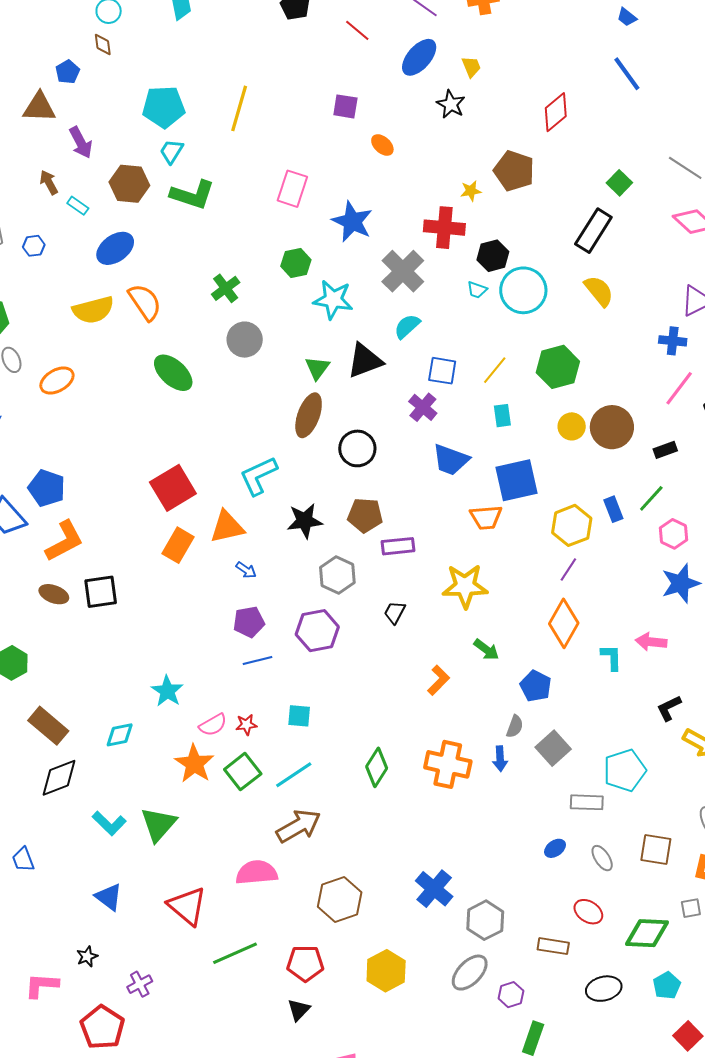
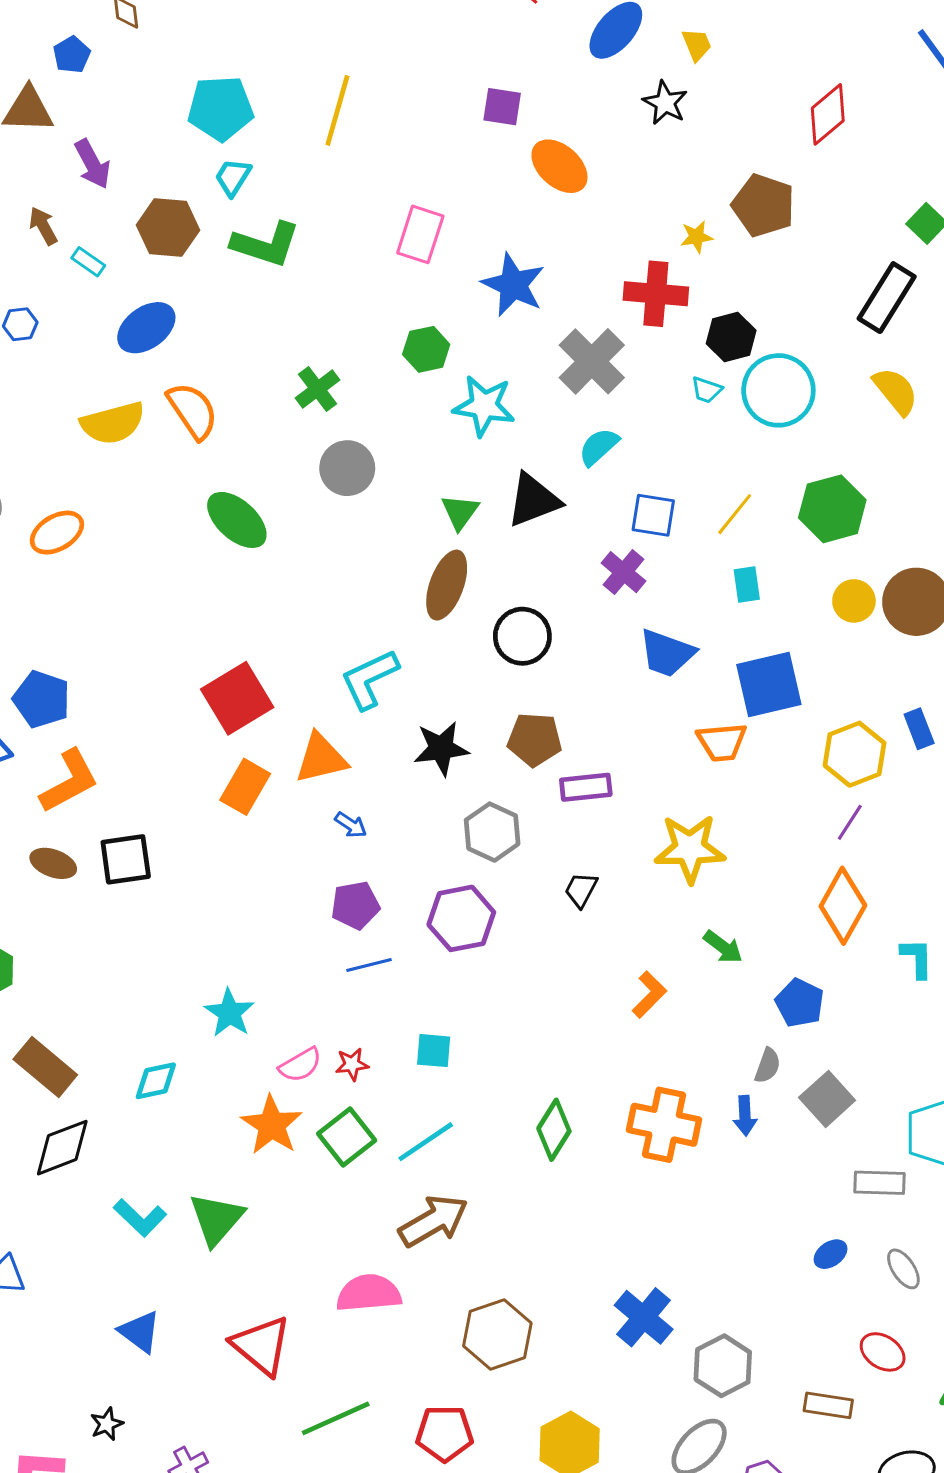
orange ellipse: (382, 145) -> (559, 166), size x1.6

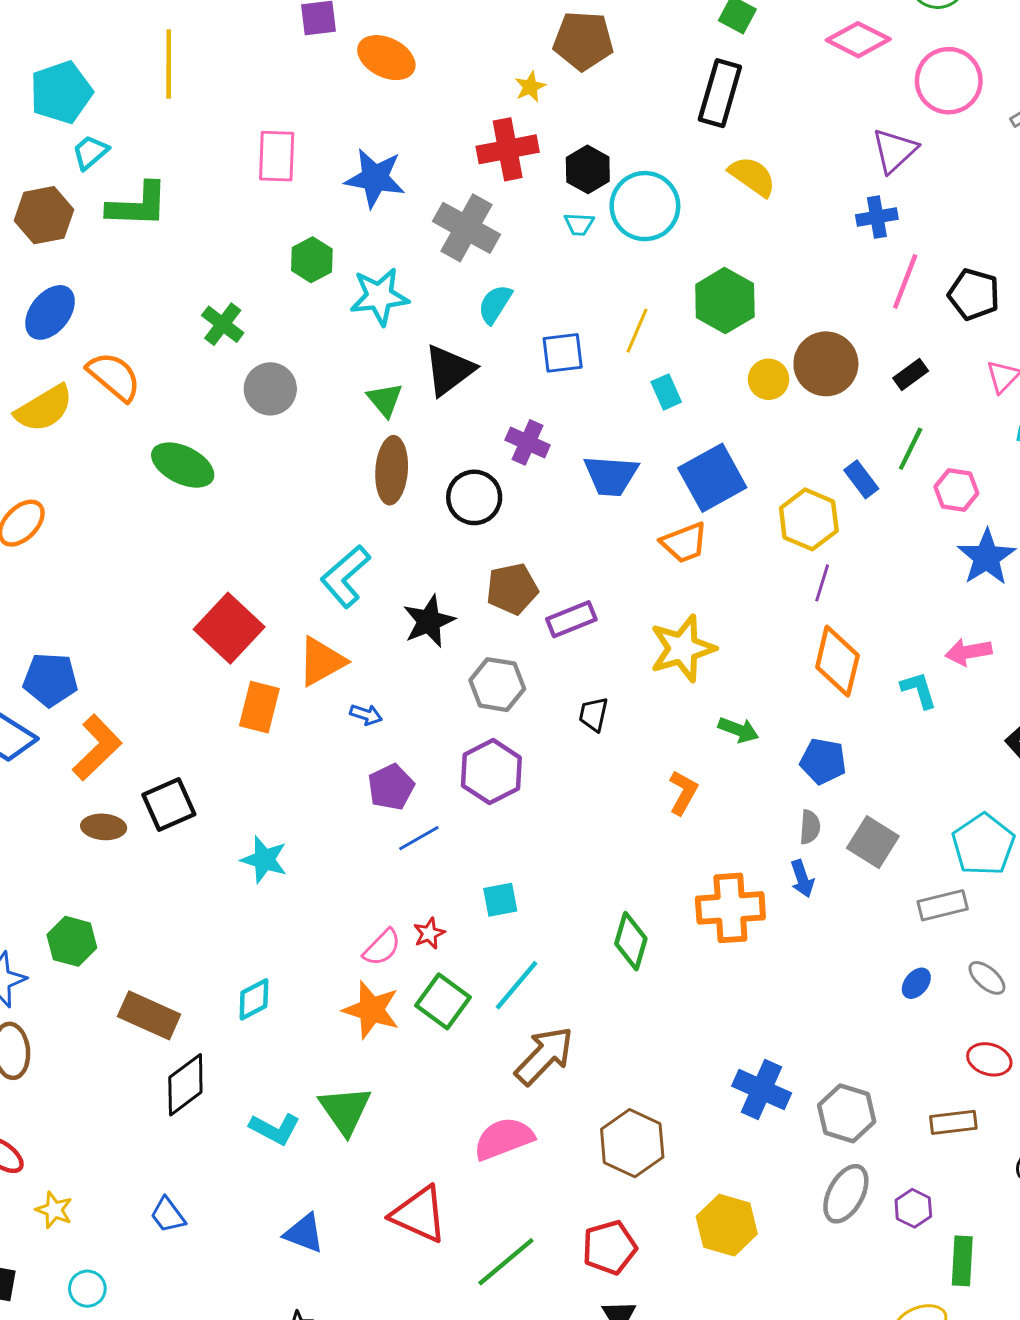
cyan trapezoid: (233, 177) -> (90, 152), turned 33
purple cross: (623, 572) -> (528, 442), moved
cyan star: (229, 1013) -> (264, 860), moved

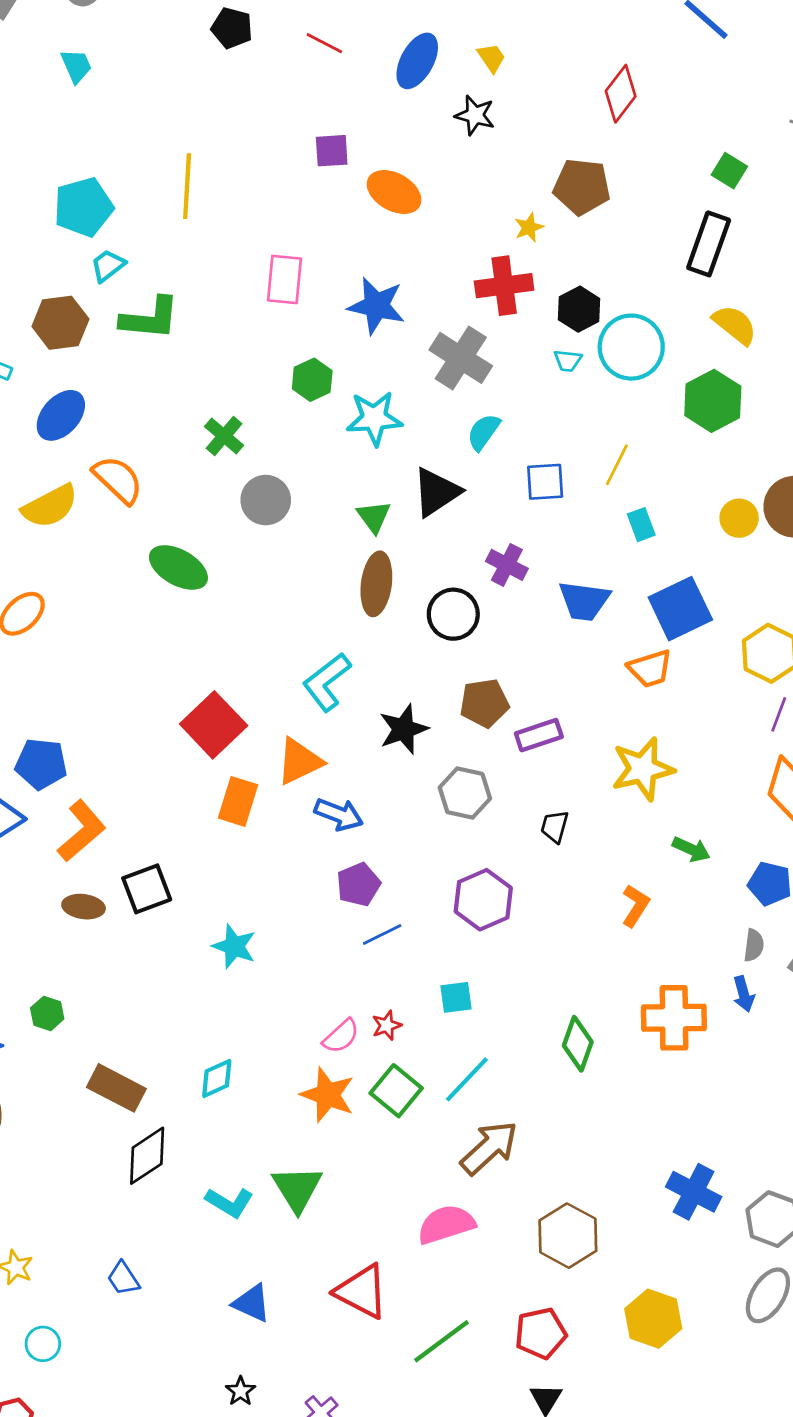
green hexagon: (725, 301) -> (713, 401), moved
blue arrow: (366, 715) -> (339, 814), size x1.6
purple hexagon: (491, 772) -> (483, 900), moved
green hexagon: (72, 941) -> (47, 1013), size x0.7

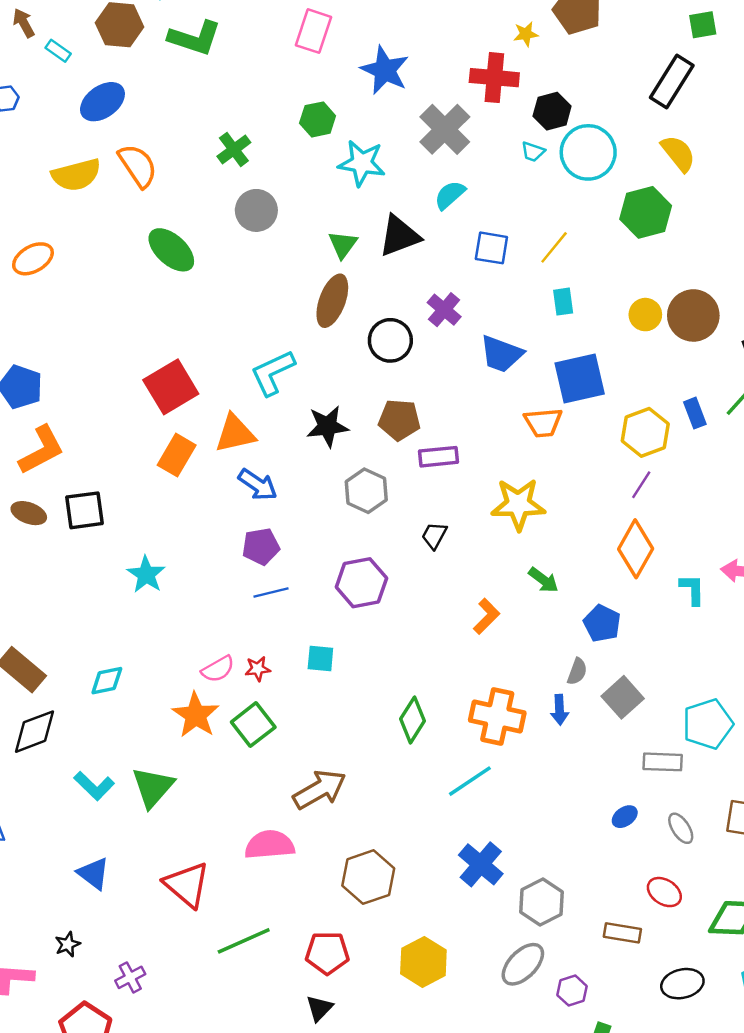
green square: (729, 171) -> (703, 25), turned 36
cyan line: (467, 1079) -> (470, 781), moved

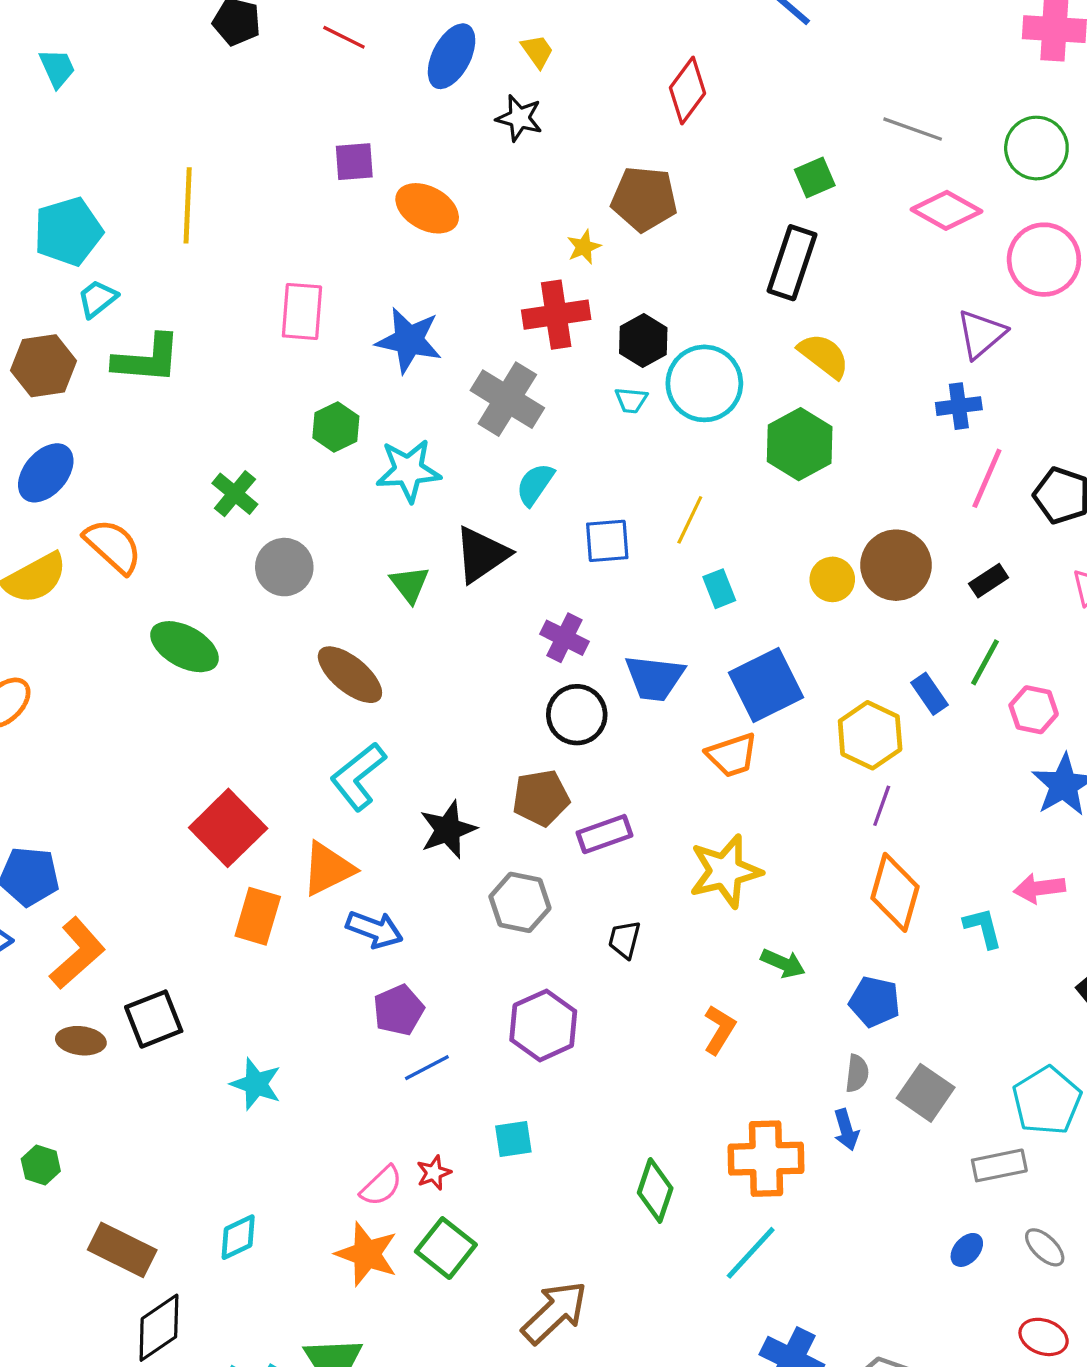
brown ellipse: (332, 301) -> (350, 675), moved, turned -57
black circle: (390, 340) -> (577, 715), moved

